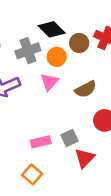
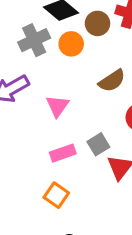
pink triangle: (49, 82) -> (57, 106), moved

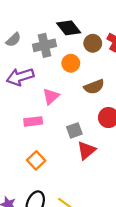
orange circle: (71, 44) -> (71, 63), moved
pink rectangle: (63, 153) -> (33, 121), moved

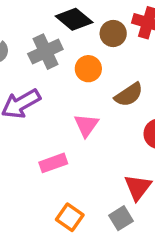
pink triangle: (51, 96) -> (86, 125), moved
gray square: (74, 130) -> (121, 218), moved

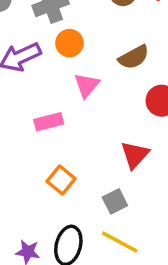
orange circle: (88, 69) -> (69, 43), moved
gray square: (121, 218) -> (115, 201), moved

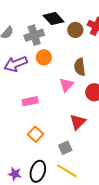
brown semicircle: (134, 57) -> (80, 67), turned 108
pink triangle: (87, 85) -> (66, 85), moved

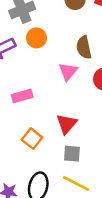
red triangle: (78, 122) -> (67, 124), moved
gray square: (65, 148) -> (72, 154), turned 32

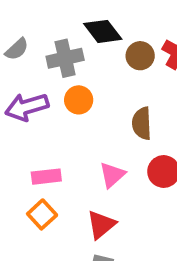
pink triangle: (68, 72) -> (112, 175), moved
orange square: (32, 139) -> (42, 214), moved

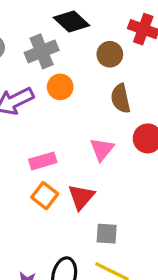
brown circle: (140, 56) -> (110, 54), moved
red triangle: (101, 225) -> (81, 197), moved

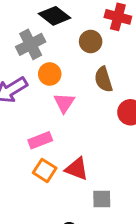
pink triangle: (102, 149) -> (64, 103), moved
red triangle: (81, 197) -> (77, 169), turned -45

